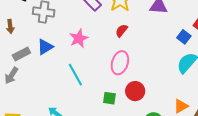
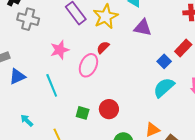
blue triangle: (45, 47) -> (17, 76), moved
pink ellipse: (120, 63) -> (88, 65), moved

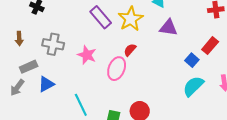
gray cross: (28, 19) -> (53, 44), moved
pink star: (60, 50) -> (87, 55), turned -30
cyan line: (52, 85) -> (81, 105), moved

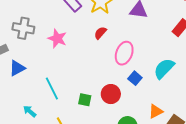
blue square: (192, 60) -> (135, 78), moved
pink ellipse: (117, 69) -> (124, 53), moved

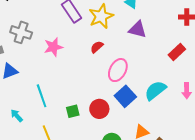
pink star: (57, 39) -> (53, 47), turned 30
blue square: (135, 78) -> (125, 96), size x1.5
green square: (85, 100) -> (73, 111), turned -32

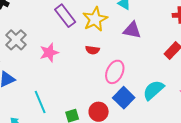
gray cross: (21, 32) -> (16, 40), turned 30
red semicircle: (97, 47) -> (92, 50), turned -128

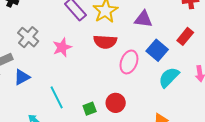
red semicircle: (92, 50) -> (105, 42), size x1.6
blue square: (124, 98) -> (157, 50), moved

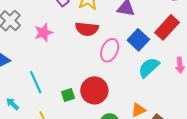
red rectangle: (185, 36) -> (167, 27), size x1.4
red circle: (116, 103) -> (94, 90), size x1.4

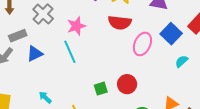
cyan semicircle: (149, 67) -> (181, 61), size x0.6
cyan line: (36, 82) -> (70, 52), moved
red circle: (94, 90) -> (127, 84), size x0.7

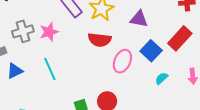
gray cross: (43, 14) -> (23, 31), turned 30
pink star: (76, 26) -> (49, 32), moved

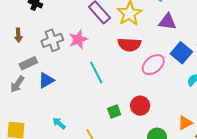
pink ellipse: (122, 61) -> (153, 65), turned 30
cyan line: (50, 69) -> (96, 72), moved

